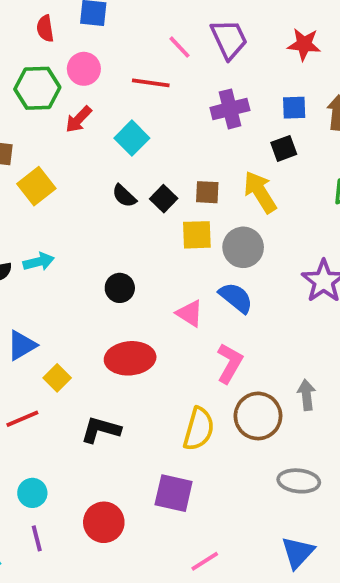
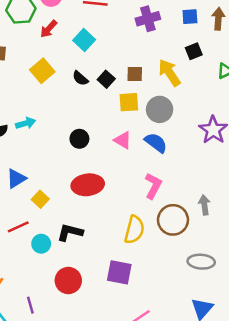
black square: (284, 148) -> (194, 51), moved
yellow square: (36, 186) -> (42, 71), moved
pink triangle: (190, 313) -> (123, 140), moved
cyan circle: (32, 493) -> (41, 244), moved
red circle: (104, 522) -> (68, 280), moved

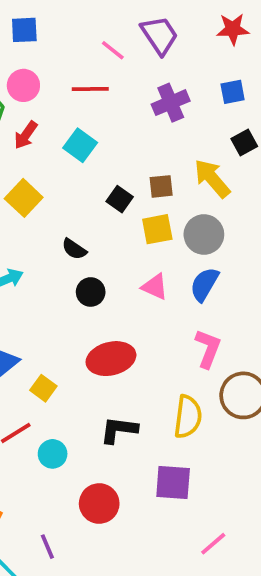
black semicircle: (80, 78) -> (74, 249), moved
blue semicircle: (156, 143) -> (204, 284), turned -90
black L-shape: (70, 232) -> (119, 430), moved

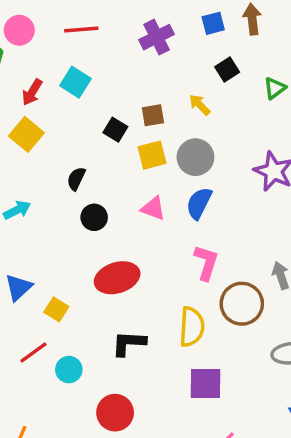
red arrow: (26, 135) -> (32, 92), moved
yellow arrow: (212, 178) -> (200, 105), size x0.6
black semicircle: (74, 249) -> (76, 179), turned 85
purple square: (173, 483) -> (206, 383), moved

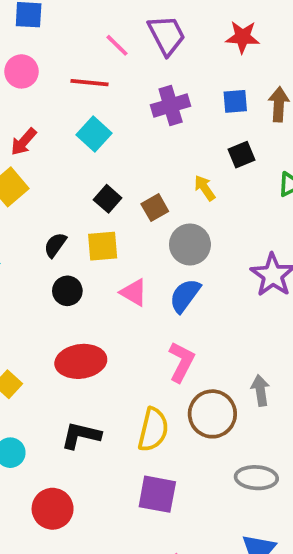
cyan square: (75, 82) -> (94, 134), moved
brown square: (153, 115) -> (155, 208), moved, turned -30
yellow square: (152, 155) -> (103, 246), moved

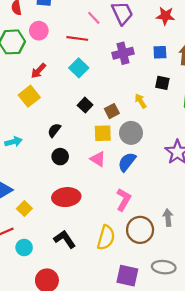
black square: (241, 155) -> (162, 83), turned 32
yellow square: (103, 246) -> (103, 133), moved
black L-shape: (81, 435) -> (65, 239), turned 40
purple square: (157, 494) -> (127, 276), moved

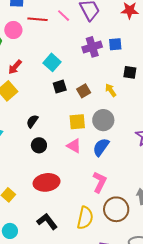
red line: (77, 38) -> (38, 19), moved
blue square: (160, 52) -> (115, 44), moved
black square: (85, 105) -> (60, 87), moved, turned 32
brown square: (112, 111) -> (84, 91), moved

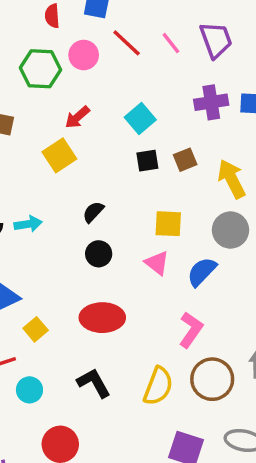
red line: (38, 19) -> (127, 43), turned 30
yellow arrow: (111, 90) -> (232, 179), size x1.6
brown square: (84, 91) -> (185, 160), moved
gray circle: (103, 120) -> (230, 230), moved

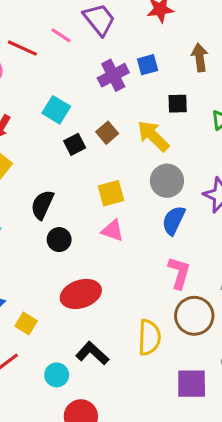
black semicircle: (93, 212) -> (42, 205), size x1.4
blue semicircle: (202, 272) -> (174, 220), moved
pink L-shape: (191, 330) -> (179, 273), moved
cyan circle: (29, 390) -> (57, 375), moved

